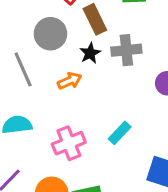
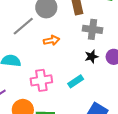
black star: (90, 53) -> (91, 57), moved
gray line: (23, 69) -> (23, 26), turned 60

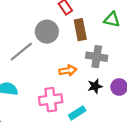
orange arrow: (51, 40) -> (68, 71), moved
pink cross: (41, 80) -> (51, 100), moved

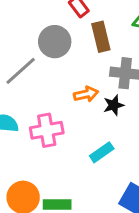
black star: (95, 86) -> (114, 105), moved
pink cross: (51, 100) -> (47, 130), moved

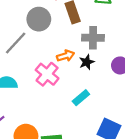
pink cross: (47, 130) -> (47, 74), moved, turned -35

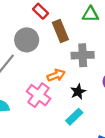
black star: (87, 62) -> (78, 92), moved

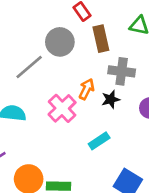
orange arrow: (56, 75) -> (87, 89), turned -54
black star: (78, 92) -> (111, 99), moved

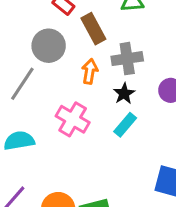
orange arrow: (87, 89) -> (90, 72), moved
cyan rectangle: (99, 141) -> (125, 125), moved

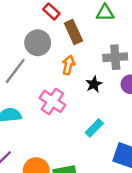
gray cross: (127, 59) -> (115, 57), moved
cyan rectangle: (125, 125) -> (94, 128), moved

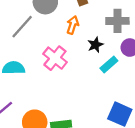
cyan rectangle: (94, 128) -> (109, 64), moved

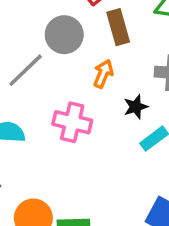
pink cross: (55, 58) -> (72, 122), turned -30

